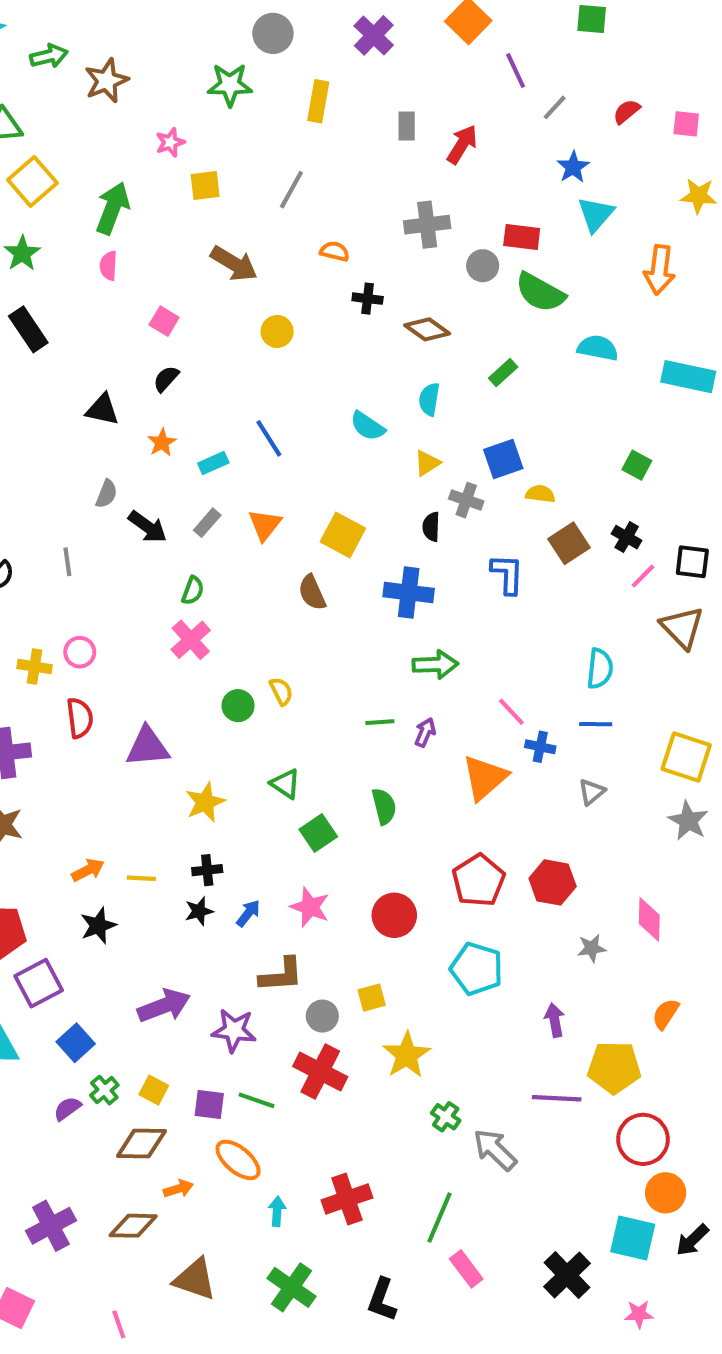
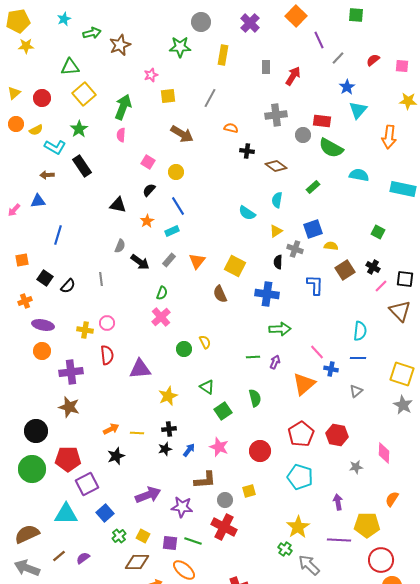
yellow circle: (277, 331) -> (176, 172), moved
blue line: (269, 438) -> (178, 206), moved
yellow star: (407, 1055) -> (298, 527), moved
purple semicircle: (67, 1109) -> (83, 558), moved

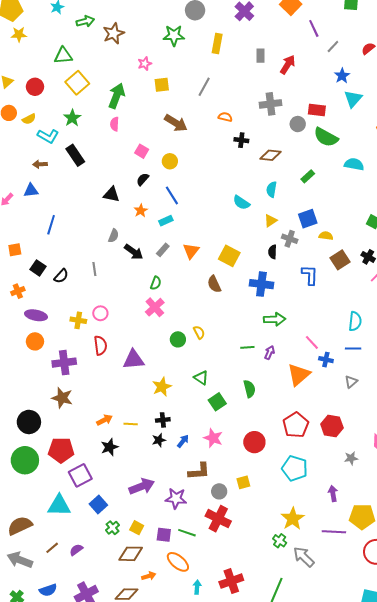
brown diamond: (276, 166) -> (271, 155), turned -30

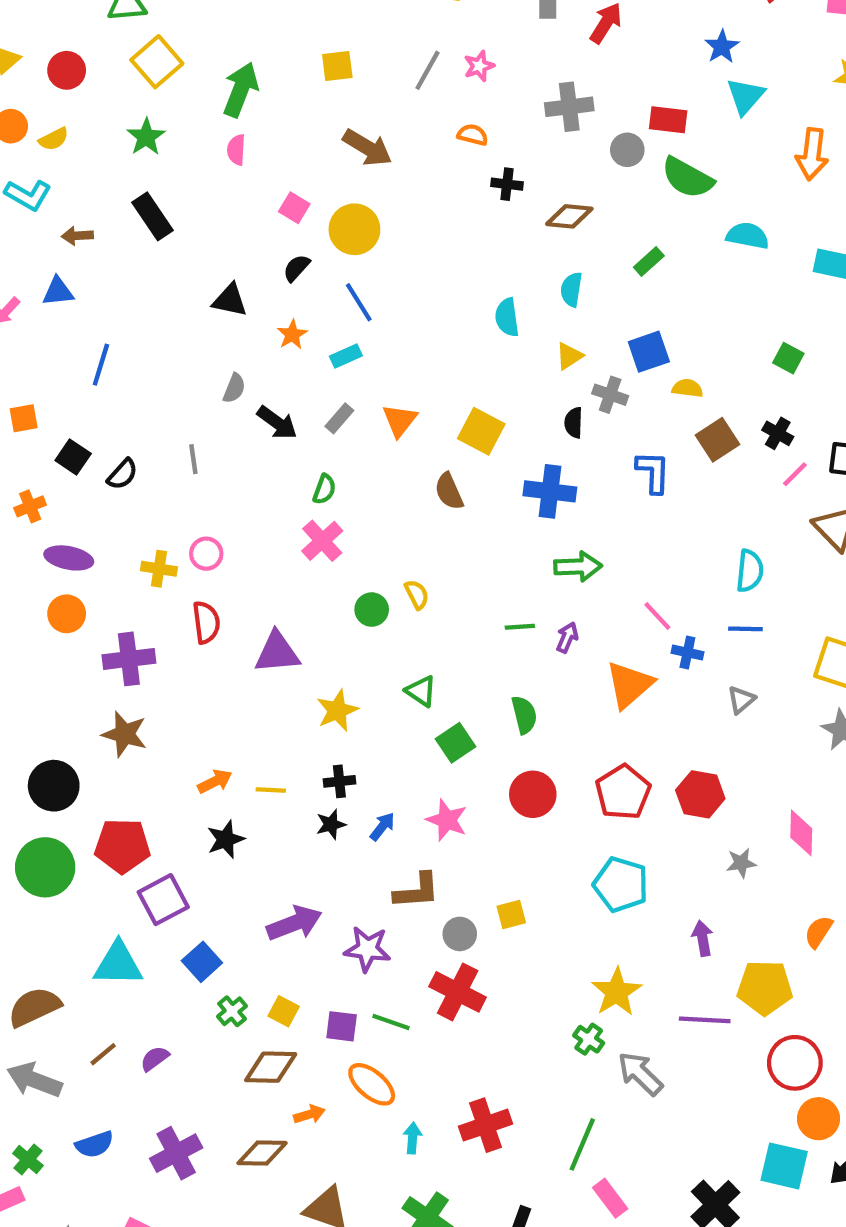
pink star: (145, 64) -> (479, 66), moved
cyan L-shape: (48, 136) -> (28, 195), moved
yellow circle: (170, 161) -> (354, 229), size x1.5
cyan semicircle: (241, 203) -> (507, 317), turned 48
red circle: (254, 442) -> (533, 794), moved

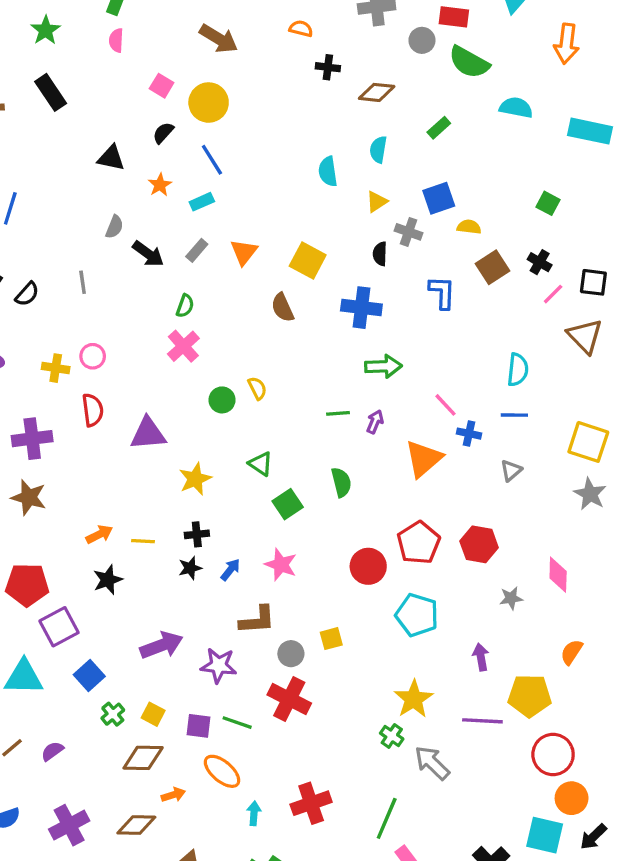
red circle: (533, 794) -> (368, 566), moved

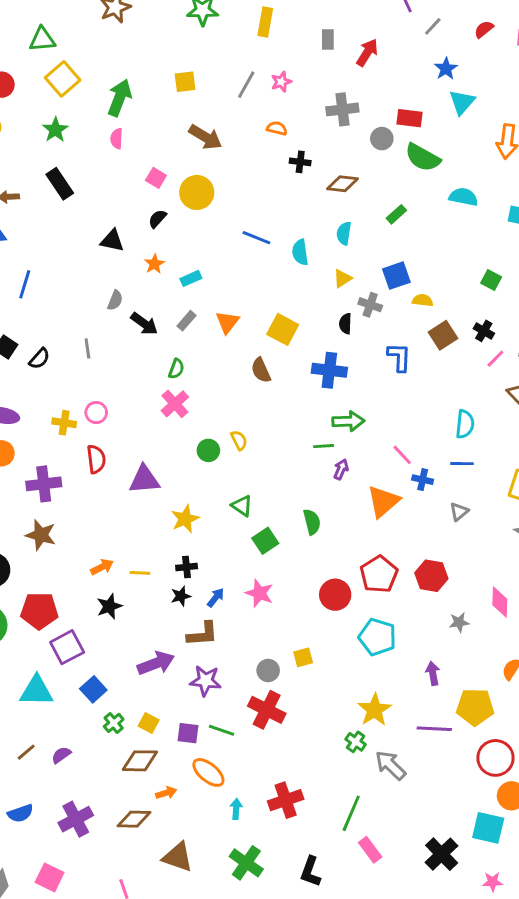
blue line: (212, 160) -> (256, 238), moved, turned -36
green line: (338, 413) -> (324, 446), moved
brown L-shape: (257, 620) -> (203, 634), moved

